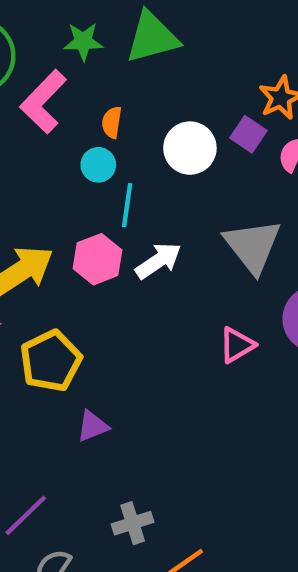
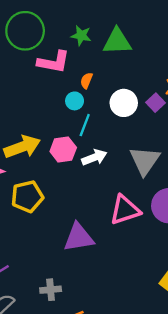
pink L-shape: (43, 102) -> (54, 62), turned -136
pink triangle: (237, 345) -> (125, 210), size x1.6
purple triangle: (93, 426) -> (79, 237), moved, size x1.8

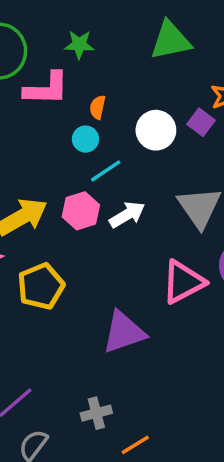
green triangle: (117, 41) -> (171, 40), moved
cyan line: (85, 125) -> (106, 171), turned 45

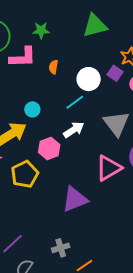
cyan circle: (85, 139) -> (32, 109), moved
cyan line: (106, 171) -> (75, 102), moved
pink hexagon: (81, 211) -> (49, 148), moved

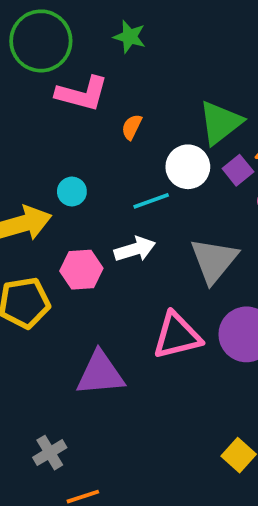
green triangle: (95, 26) -> (220, 123), moved, turned -40
green star: (41, 30) -> (130, 37), moved
gray cross: (61, 248) -> (50, 453), turned -30

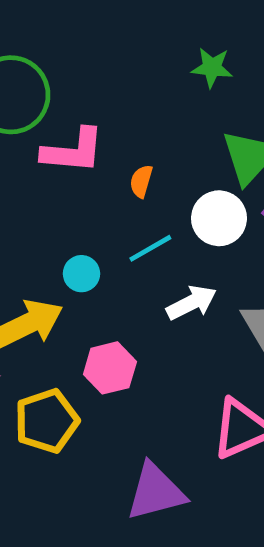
green star: (130, 37) -> (212, 68), moved
cyan line: (151, 201) -> (150, 248), moved
white arrow: (135, 249) -> (191, 303), moved

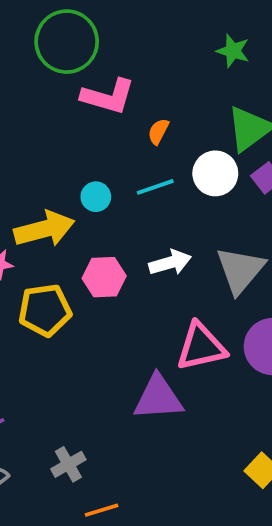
white arrow: (191, 303) -> (170, 263), moved
purple triangle: (156, 492) -> (158, 398), moved

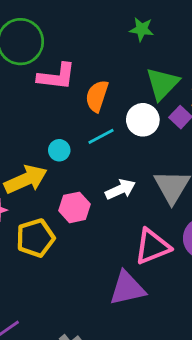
orange semicircle: (158, 131) -> (97, 96), size x1.6

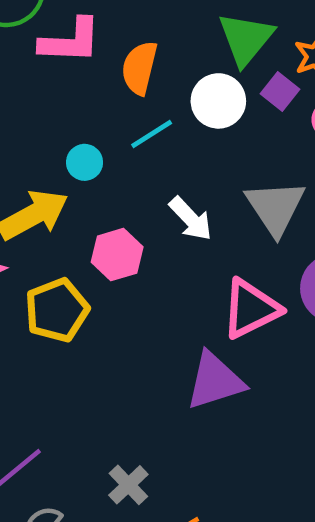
white arrow: (120, 189) -> (191, 219), turned 76

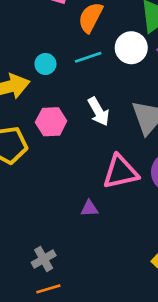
purple triangle: (215, 381) -> (89, 208), size x0.5
gray cross: (128, 485) -> (44, 259), moved

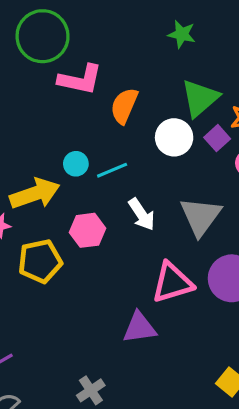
cyan line: (88, 57) -> (112, 170), moved
purple triangle: (89, 208) -> (140, 328), size x1.6

